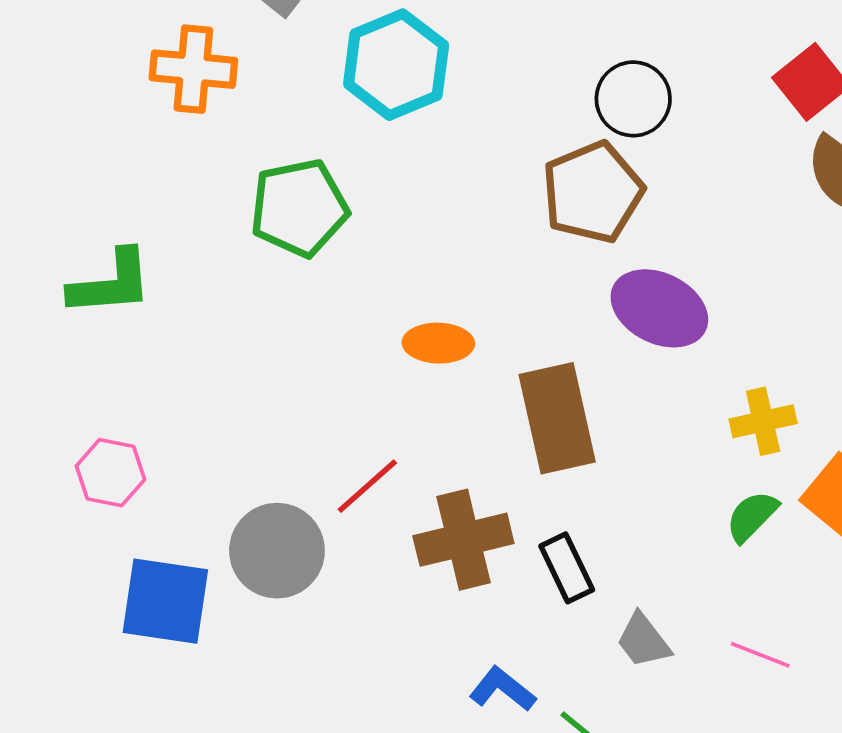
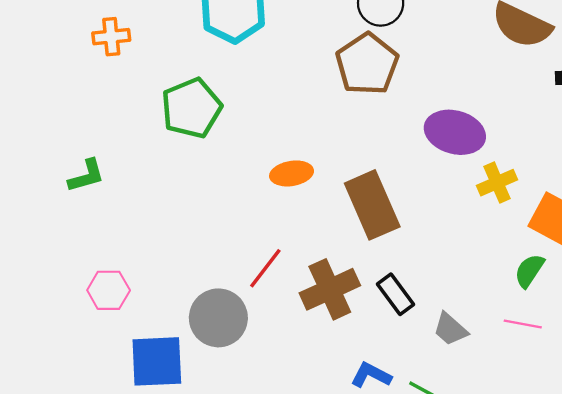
orange cross: (193, 69) -> (111, 37), size x0.7
green L-shape: (111, 283) -> (86, 176), size x0.7
purple ellipse: (659, 308) -> (455, 132), moved
green semicircle: (752, 516) -> (529, 271), moved

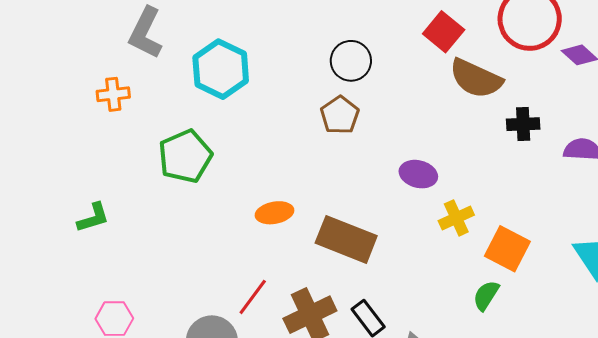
brown pentagon: (367, 64) -> (340, 115), size x0.7
purple ellipse: (455, 132) -> (418, 174), size x0.7
brown rectangle: (372, 205) -> (346, 239), turned -44

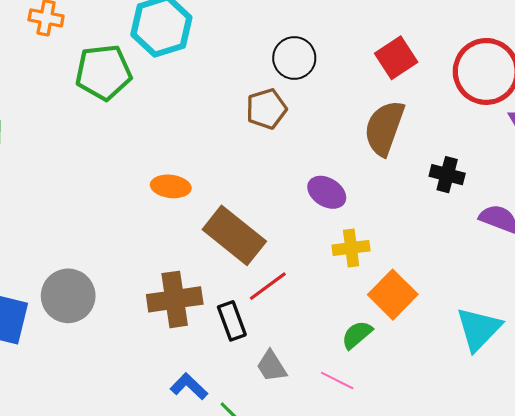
brown semicircle: (476, 79) -> (384, 128), moved, turned 68
green pentagon: (185, 156) -> (103, 72), moved
red line: (253, 297) -> (268, 286), moved

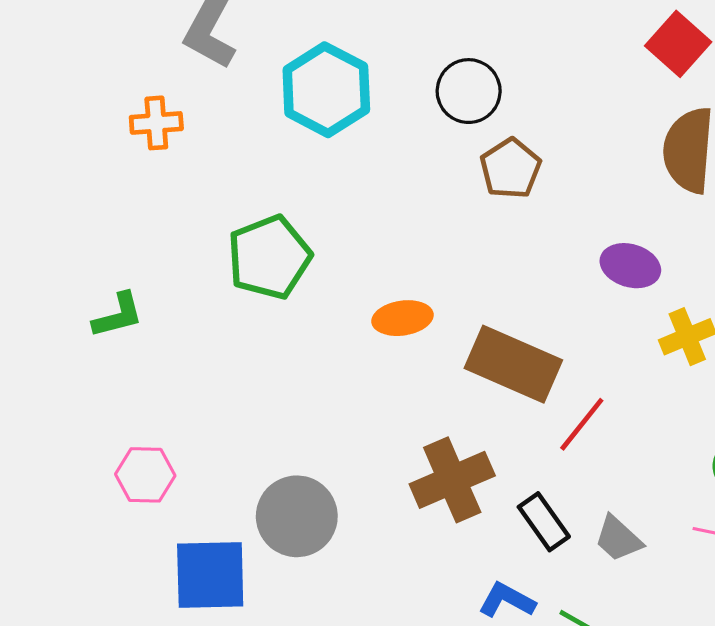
black circle: (294, 58) -> (469, 91), moved
green pentagon: (103, 72) -> (269, 257), moved
black rectangle: (232, 321) -> (544, 522), moved

